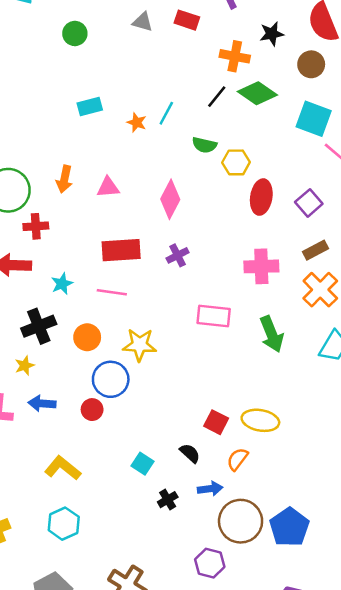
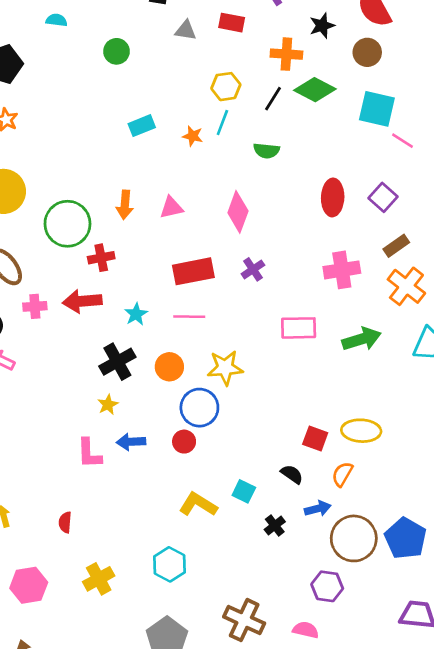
yellow hexagon: (236, 162) -> (226, 87), moved
green arrow: (272, 334) -> (362, 339), turned -78
yellow L-shape: (63, 468) -> (198, 504), moved

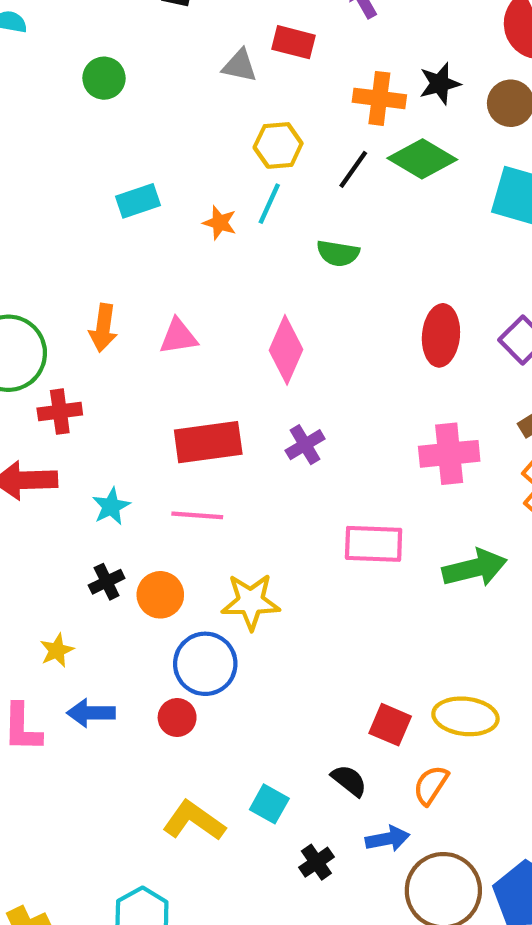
black star: (322, 26) -> (440, 84), moved
gray triangle: (186, 30) -> (240, 66), moved
black cross: (117, 362) -> (107, 582), moved, size x0.6

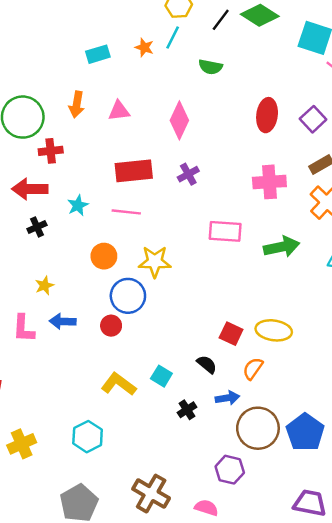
cyan rectangle: (138, 201) -> (98, 54), moved
black cross: (107, 582) -> (37, 227), moved

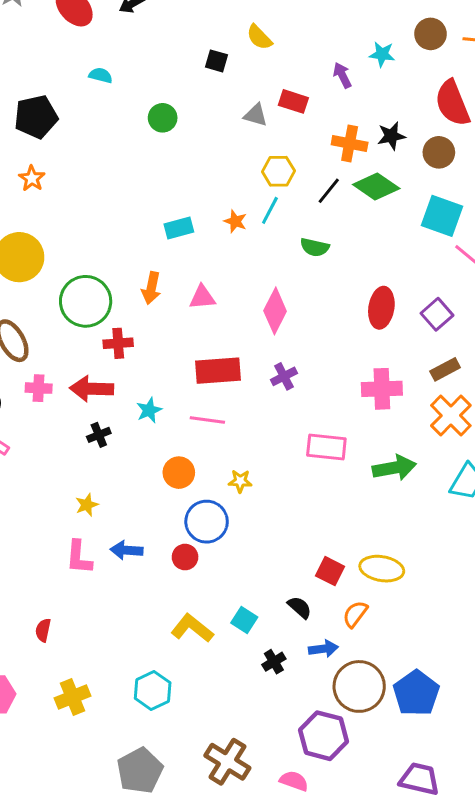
yellow star: (155, 262) -> (240, 481), size x0.6
yellow star: (45, 286) -> (87, 505), moved
purple hexagon: (230, 470) -> (323, 736), size x1.4

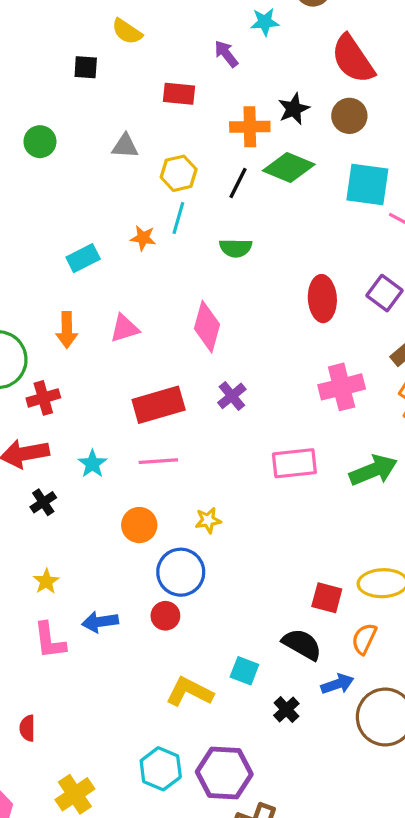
gray triangle: (256, 115) -> (125, 146), moved
black semicircle: (300, 607) -> (302, 644), size x1.4
purple hexagon: (323, 736) -> (224, 773), moved

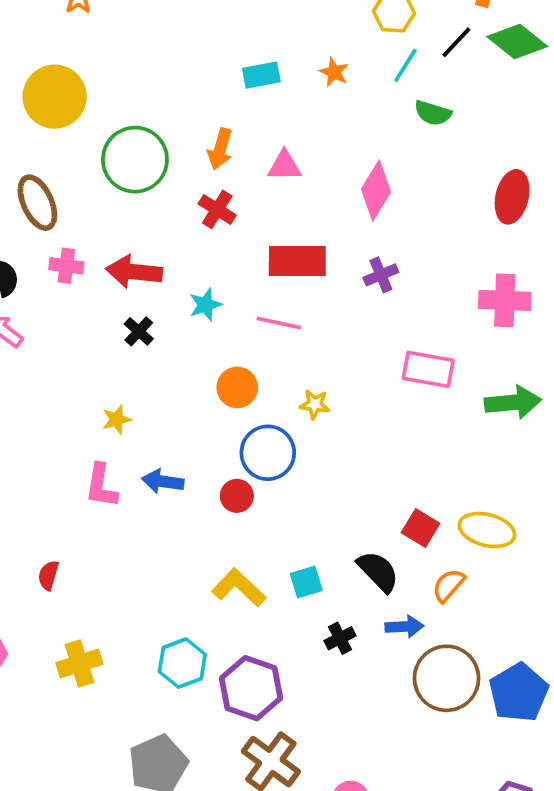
cyan line: (178, 218) -> (405, 65), moved
red cross: (43, 398) -> (217, 209), moved, turned 32
black cross: (43, 502) -> (139, 331), turned -30
cyan square: (244, 671) -> (306, 582), turned 36

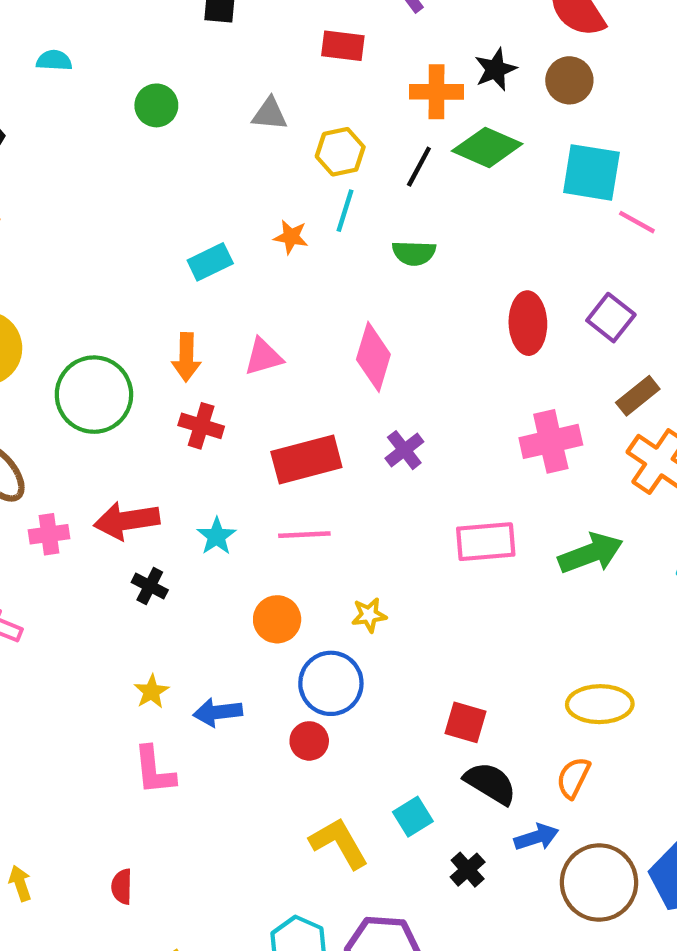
cyan line: (405, 65) -> (345, 211), moved
blue arrow: (163, 481) -> (218, 712), moved
red square: (421, 528) -> (465, 722), moved
yellow L-shape: (239, 587) -> (339, 843), turned 32

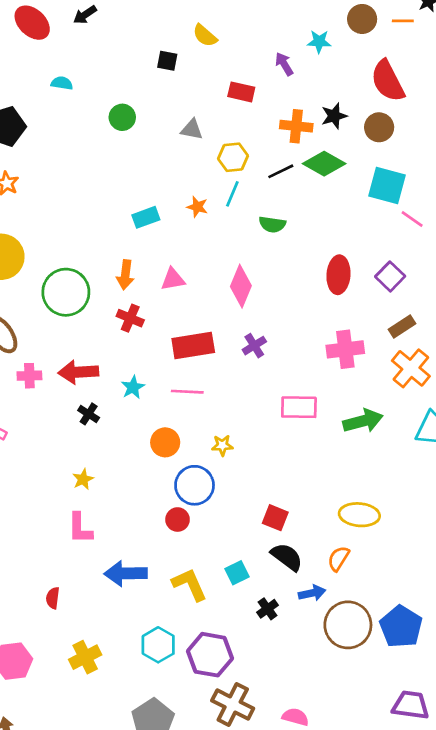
black line: (419, 167) -> (281, 171), turned 30
blue arrow: (218, 712) -> (126, 573), moved, size x1.4

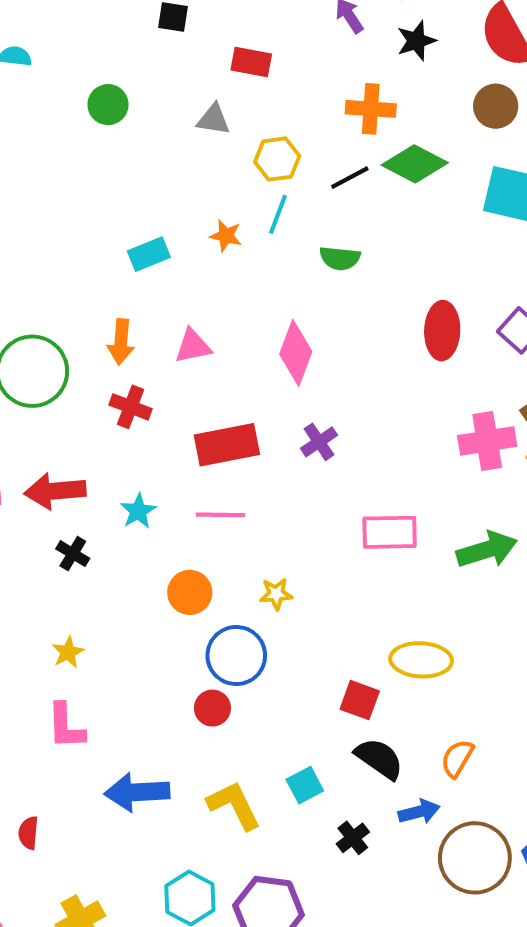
red rectangle: (241, 92) -> (251, 62), moved
black star: (334, 116) -> (416, 41), moved
pink cross: (345, 349) -> (487, 441), moved
yellow ellipse: (359, 515) -> (421, 660), moved

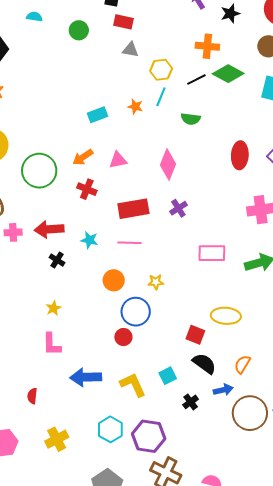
red rectangle: (251, 62) -> (124, 22), moved
green circle: (108, 105) -> (79, 30), moved
orange arrow: (121, 342) -> (83, 157), turned 50
cyan star: (138, 511) -> (89, 240), turned -30

